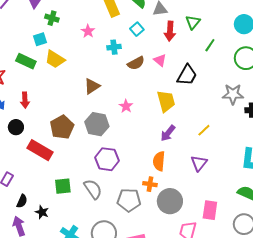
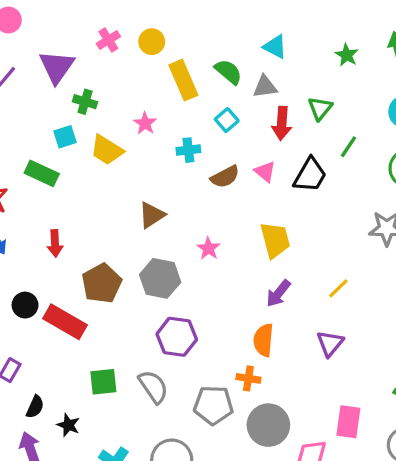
yellow trapezoid: (55, 59) -> (107, 150), moved
black trapezoid: (187, 75) -> (310, 175), moved
red arrow: (25, 100) -> (55, 243), moved
black circle: (16, 127) -> (25, 305), moved
gray circle: (170, 201) -> (268, 425), moved

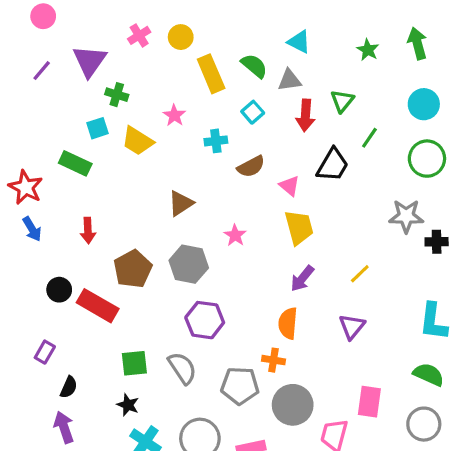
pink triangle: (265, 172) -> (289, 186), moved
black star: (68, 425) -> (128, 405), moved

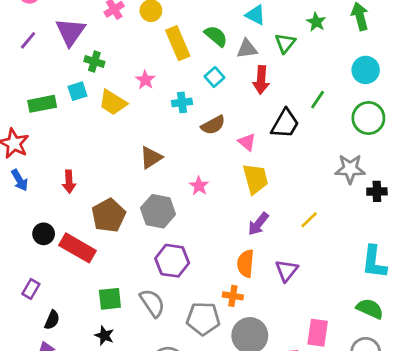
green triangle: (342, 101) -> (285, 43), moved
green rectangle: (75, 163) -> (42, 104), moved, turned -36
purple triangle: (352, 326) -> (287, 271), moved

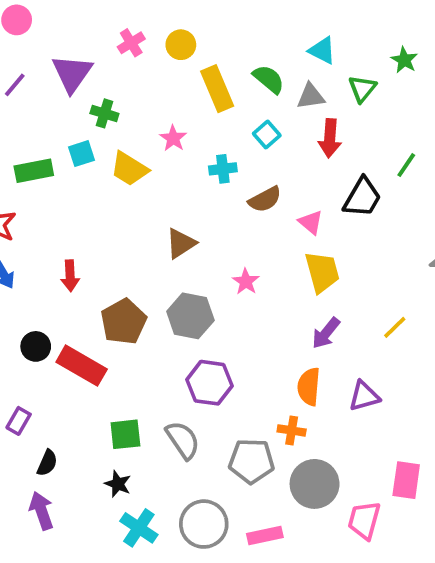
purple triangle: (287, 271) -> (364, 396), turned 35

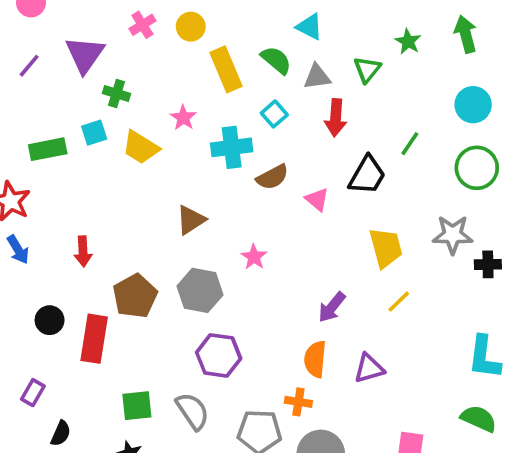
cyan triangle: (322, 50) -> (310, 27), moved
cyan cross: (223, 169) -> (232, 147), size x1.5
yellow trapezoid: (322, 272) -> (386, 248), moved
red rectangle: (82, 366) -> (94, 339), turned 69

